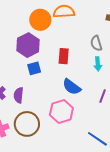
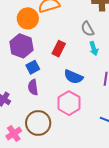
red rectangle: (64, 56) -> (59, 49), turned 35
purple semicircle: (19, 95) -> (33, 87), moved

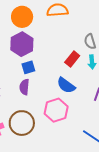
orange circle: (28, 18) -> (22, 17), moved
red rectangle: (59, 49) -> (72, 59), moved

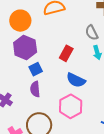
red rectangle: (72, 59) -> (66, 53), moved

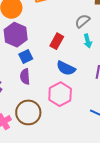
gray semicircle: (92, 33) -> (82, 21), turned 77

